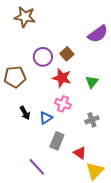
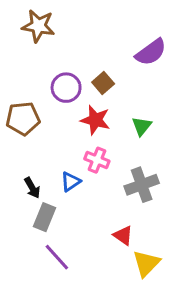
black arrow: (25, 113) -> (32, 188), moved
gray cross: (92, 120) -> (142, 185), size x1.5
gray rectangle: (57, 141) -> (45, 217), moved

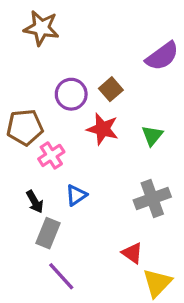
pink cross: (97, 160) -> (51, 155), moved, turned 35

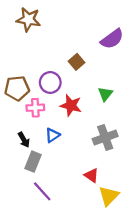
purple circle: (71, 94) -> (50, 82), moved
red star: (103, 129) -> (71, 105), moved
pink cross: (51, 155) -> (35, 108), turned 30

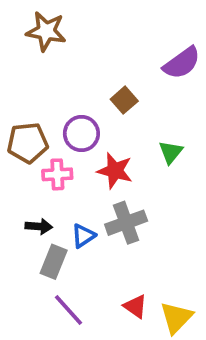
blue triangle: (53, 135) -> (83, 236), moved
gray cross: (105, 137) -> (126, 223), moved
black arrow: (24, 140) -> (39, 226), turned -56
red triangle: (91, 175) -> (135, 306), moved

